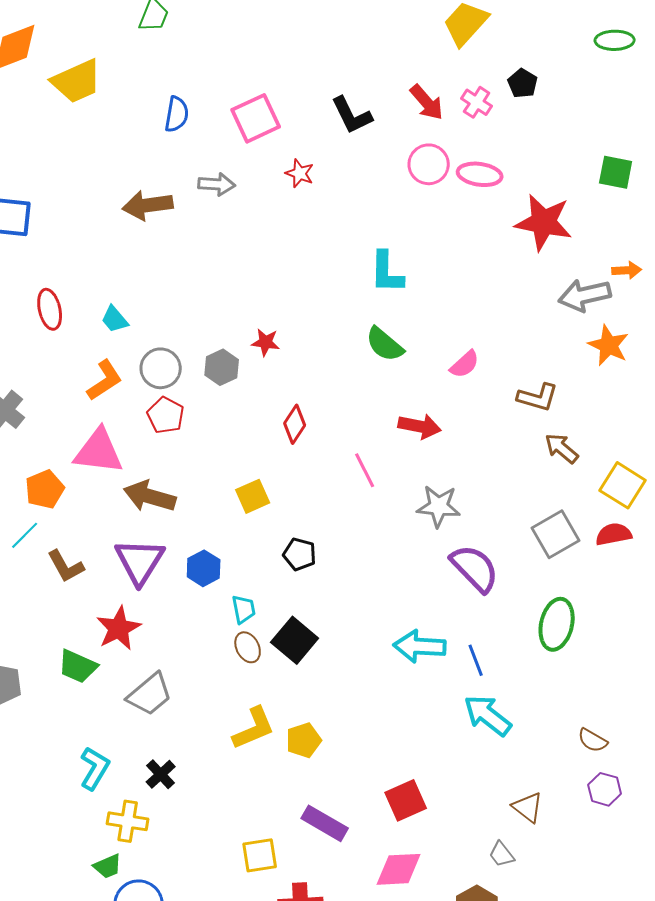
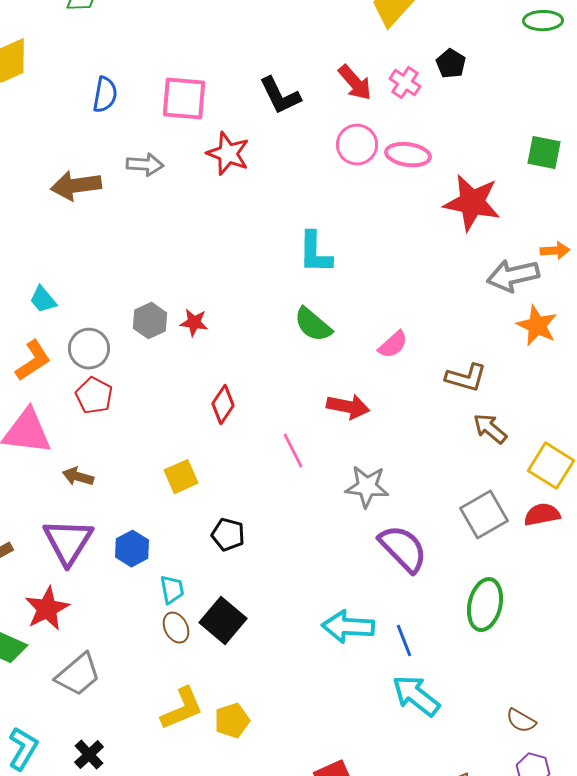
pink square: (256, 118) -> (184, 99), turned 30
red star: (300, 173) -> (228, 154), size x1.5
gray hexagon: (222, 367) -> (150, 321), moved
brown arrow: (150, 496) -> (78, 477), size x0.6

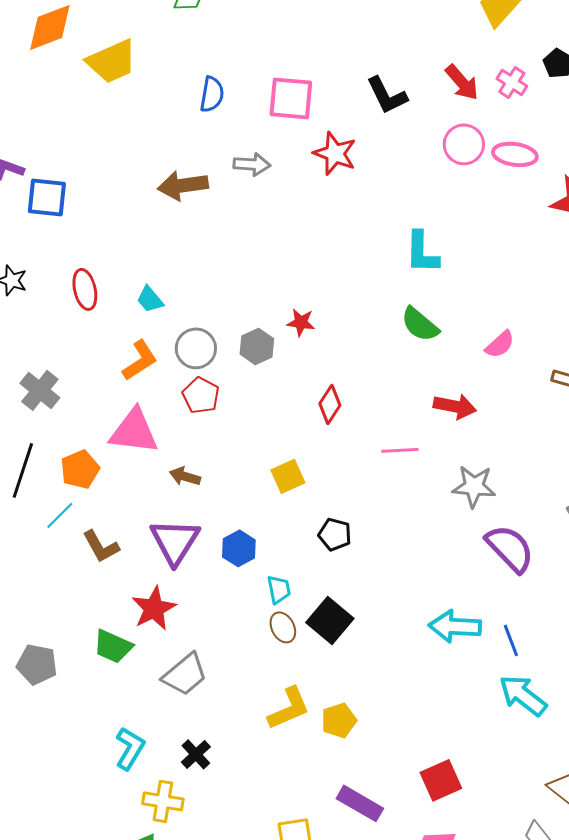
gray hexagon: (150, 321) -> (257, 346), moved
pink line: (293, 451) -> (400, 450), turned -66

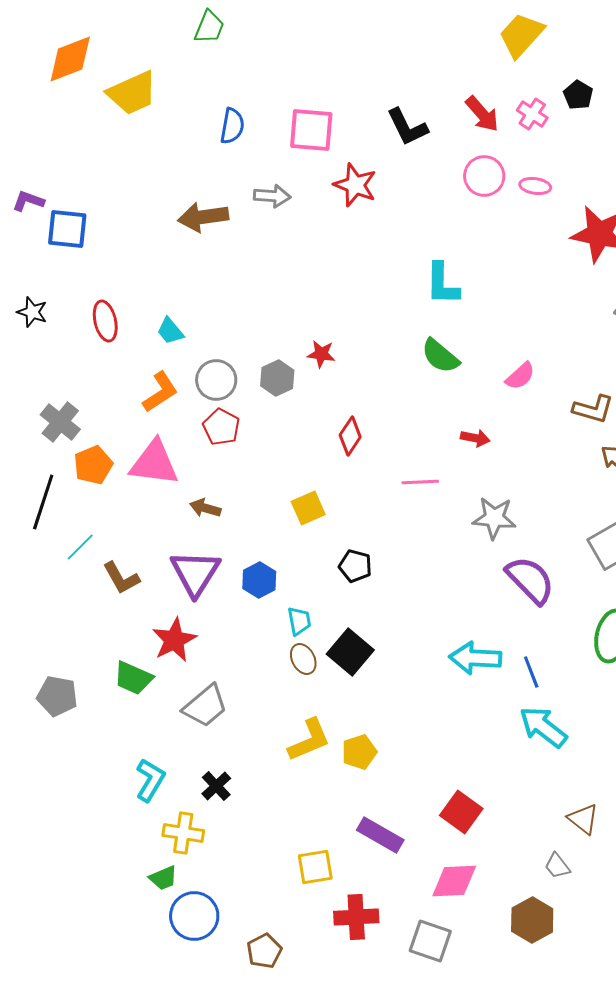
pink ellipse: (515, 154) -> (535, 186), size x0.7
red arrow: (455, 406) -> (475, 438), size x0.7
orange pentagon: (80, 469) -> (93, 465), moved
red square: (441, 780) -> (461, 812), turned -30

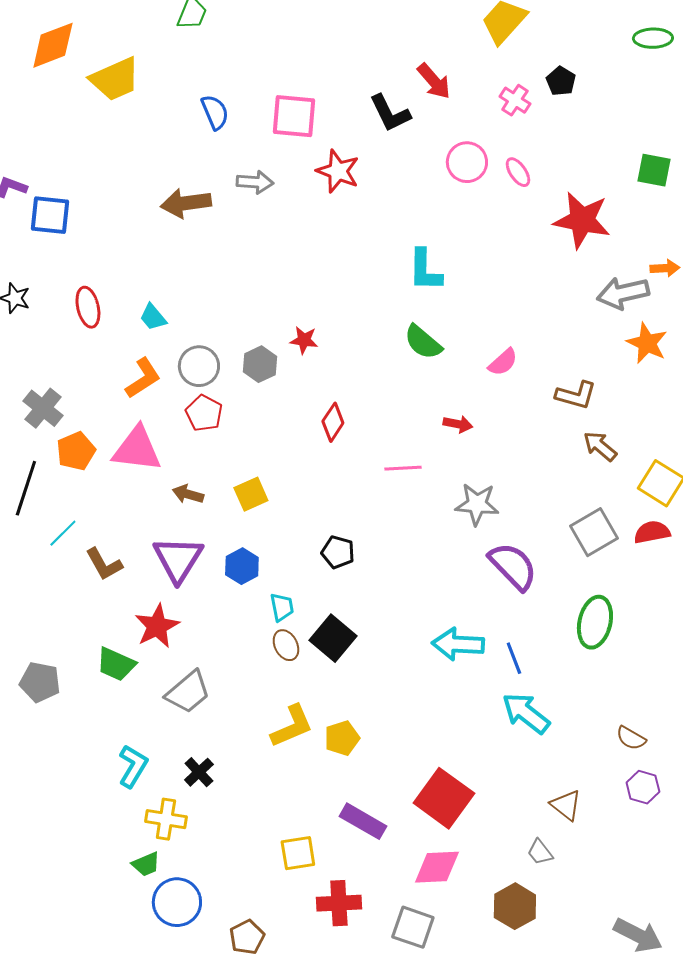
red arrow: (482, 114) -> (434, 81), moved
blue semicircle: (232, 126) -> (215, 112), turned -33
pink ellipse: (535, 186) -> (518, 172), turned 48
yellow square: (308, 508) -> (251, 494), moved
red square: (461, 812) -> (444, 798), size x1.4

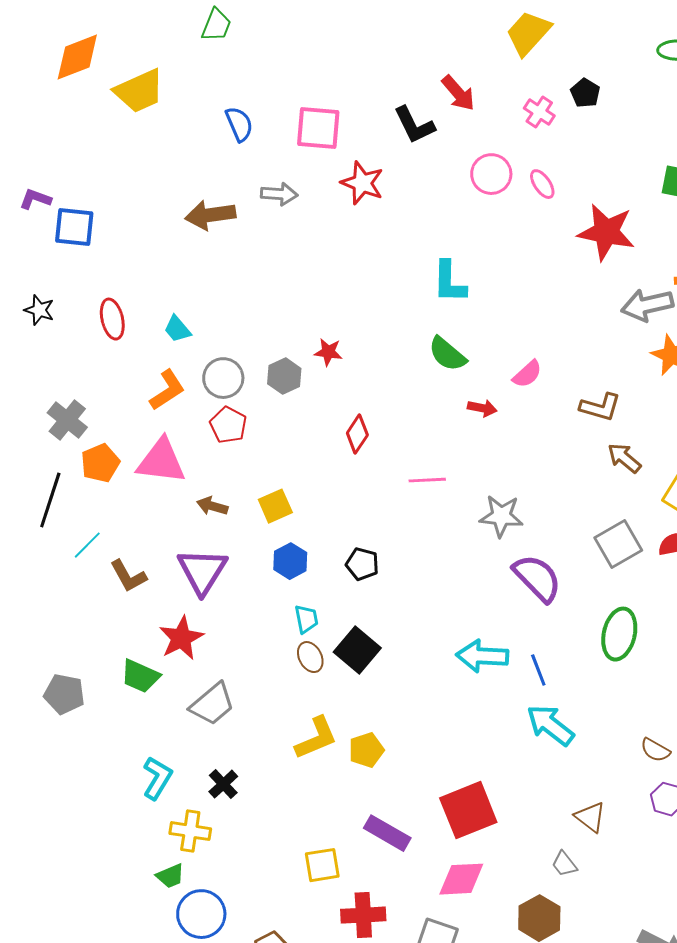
red arrow: (458, 424) -> (482, 408), moved
blue hexagon: (242, 566) -> (290, 561), moved
red square: (444, 798) -> (468, 810), turned 32

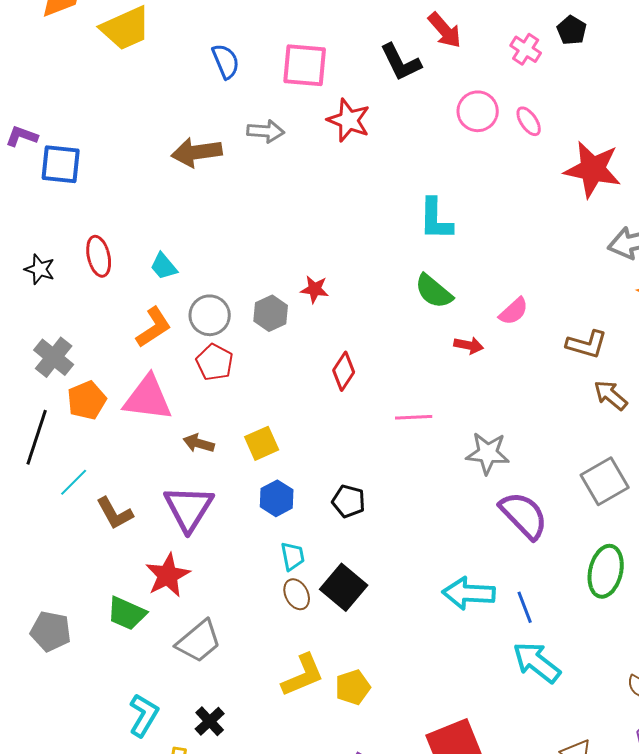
black star: (39, 310) -> (40, 269), moved

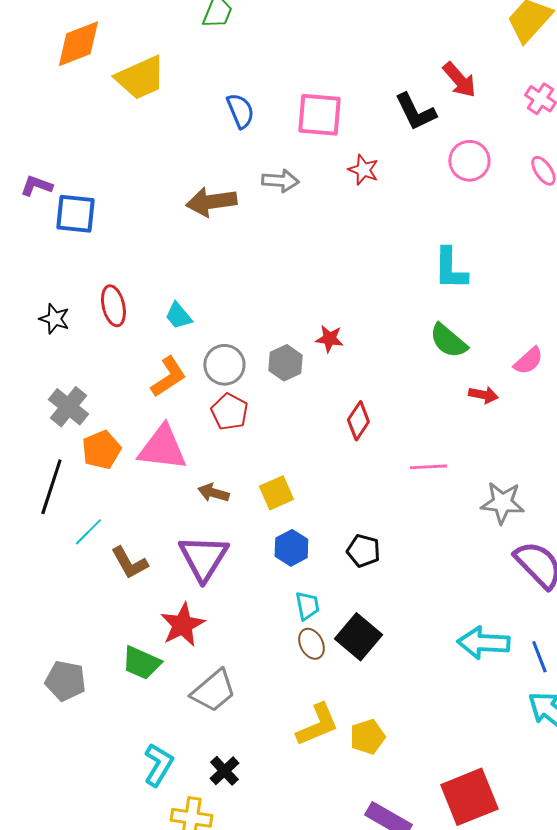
pink circle: (478, 111) -> (469, 161), moved
red star: (349, 120) -> (363, 170), size x0.7

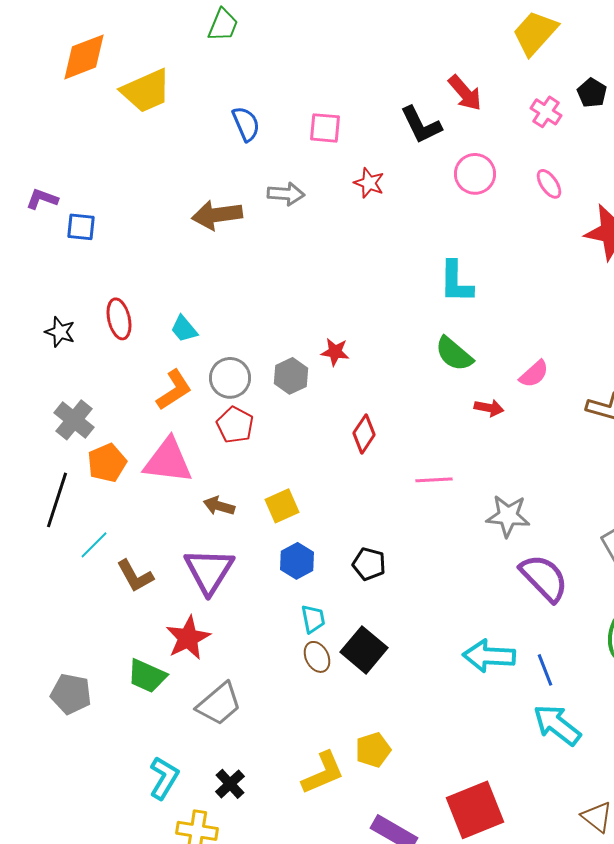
pink square: (319, 115) -> (325, 128), size x0.7
blue square: (75, 214) -> (81, 227), size x0.7
yellow L-shape: (317, 725) -> (323, 773), moved

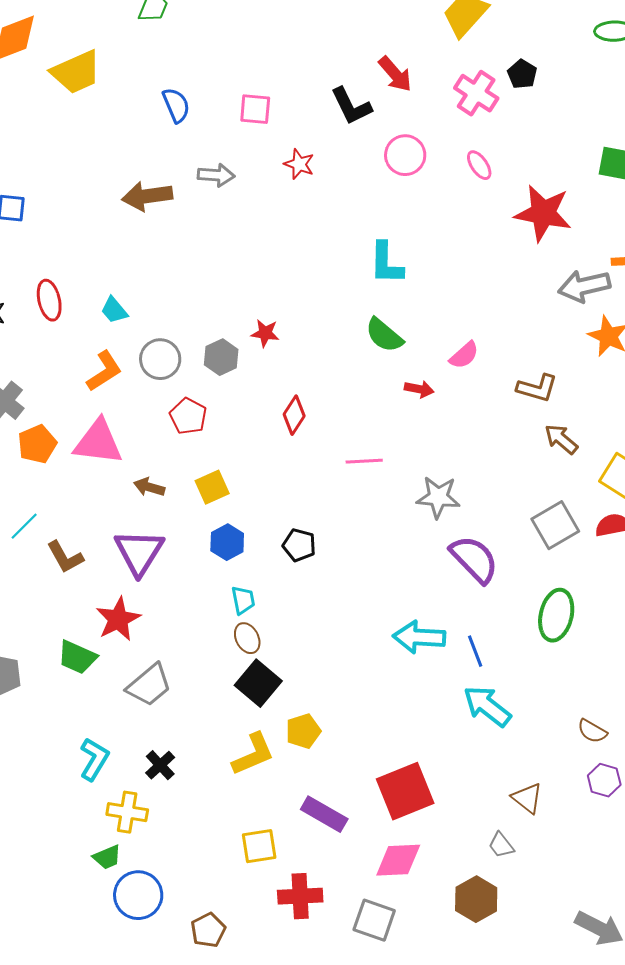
pink cross: (546, 112) -> (476, 93), size x1.4
red pentagon: (235, 425) -> (188, 416), moved
black square: (364, 650) -> (258, 683), moved

